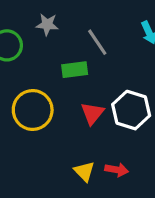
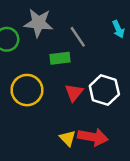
gray star: (47, 24) -> (38, 23), size x1.6
red arrow: (117, 170) -> (93, 137), size x1.6

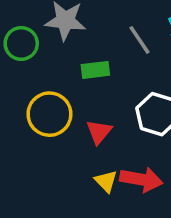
gray line: (78, 37) -> (140, 40), moved
red triangle: (74, 93) -> (99, 132), moved

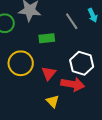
red arrow: (141, 179) -> (73, 84), moved

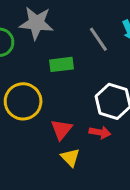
red triangle: (49, 73) -> (61, 129), moved
red arrow: (73, 84) -> (100, 132), size x0.6

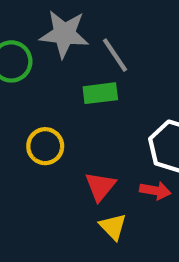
gray line: (98, 39) -> (115, 55), moved
yellow circle: (23, 101) -> (45, 146), size x0.7

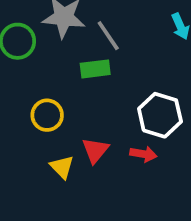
yellow triangle: (113, 227) -> (62, 167), moved

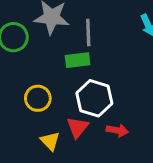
gray line: (108, 36) -> (88, 33), turned 32
white hexagon: (160, 115) -> (94, 98), moved

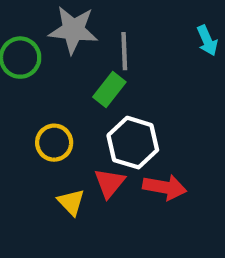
green rectangle: (78, 60) -> (109, 89), turned -45
red arrow: (117, 130) -> (165, 187), size x1.4

